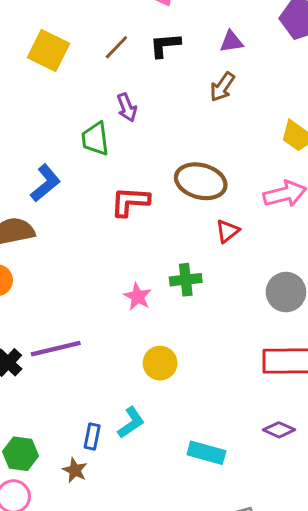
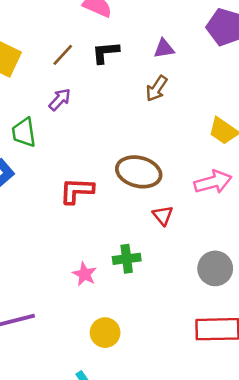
purple arrow: (127, 107) -> (60, 99), moved, turned -115
green trapezoid: (95, 139) -> (24, 132), moved
red triangle: (227, 231) -> (163, 215), turned -30

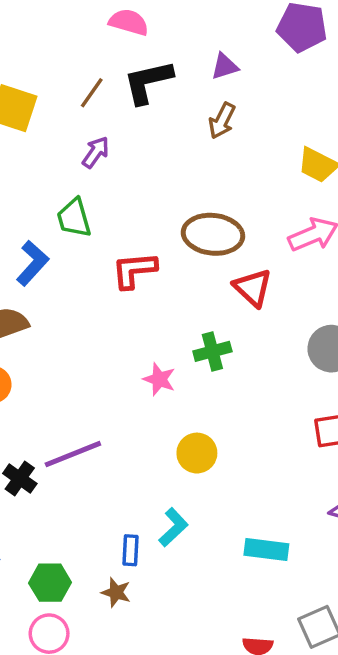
black L-shape: (106, 52) -> (148, 82), size x1.4
green trapezoid: (24, 132) -> (74, 218), moved
red triangle: (163, 215) -> (253, 288), size x1.4

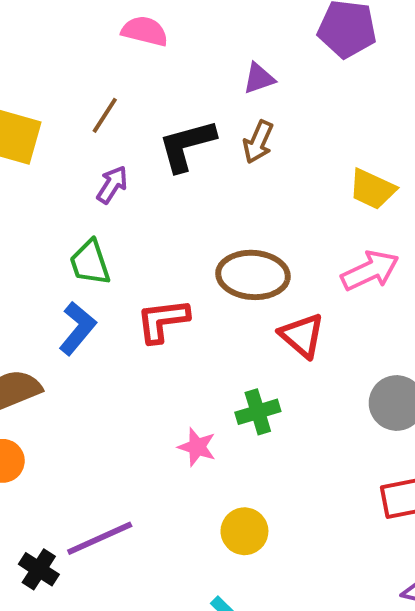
black L-shape: (148, 82) -> (187, 145), moved
blue L-shape: (32, 263) -> (77, 328), moved

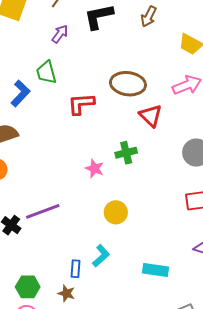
brown arrow: (258, 142) -> (149, 16), moved
blue L-shape: (77, 328) -> (20, 93), moved

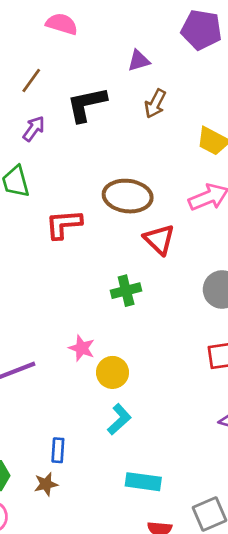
pink star: (95, 168) -> (82, 348), moved
cyan L-shape: (101, 256) -> (119, 419), moved
cyan rectangle: (155, 270) -> (143, 482), moved
brown star: (66, 293) -> (46, 484), turned -30

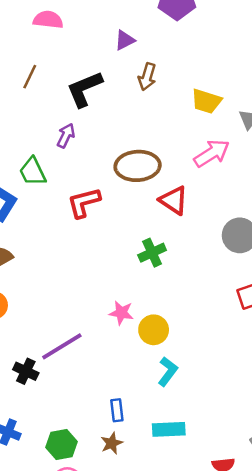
purple arrow: (34, 129) -> (66, 136), moved
cyan rectangle: (143, 482) -> (169, 429), moved

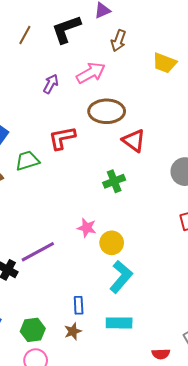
black L-shape: (84, 89) -> (66, 29), moved
pink arrow: (212, 153) -> (91, 73), moved
green trapezoid: (33, 172) -> (27, 161), moved, turned 95
cyan L-shape: (168, 371) -> (121, 277), size x1.4

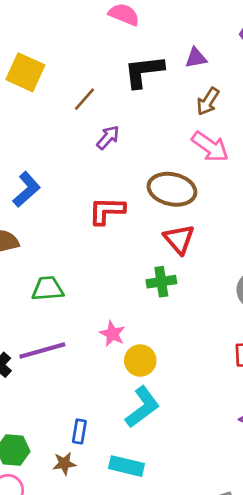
brown line: (25, 35) -> (84, 99), moved
pink arrow: (91, 73) -> (210, 147), moved, turned 52
red triangle: (134, 141) -> (179, 239), moved
green trapezoid: (27, 161) -> (48, 289), moved

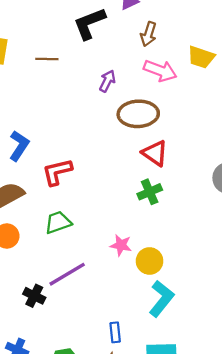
brown line: (84, 99) -> (47, 59), turned 65
purple arrow: (108, 137) -> (107, 81), moved
red L-shape: (107, 211) -> (57, 172), moved

